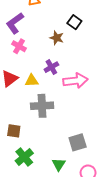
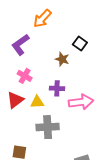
pink cross: (19, 46) -> (25, 76), moved
purple cross: (51, 67) -> (57, 88), turned 32

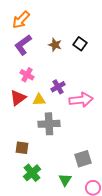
orange arrow: (42, 18) -> (21, 20), moved
brown star: (62, 59) -> (55, 45), moved
purple cross: (57, 88) -> (58, 87), turned -32

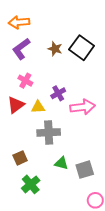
orange arrow: (21, 20) -> (19, 22), turned 42
black square: (80, 44) -> (82, 48), size x1.6
brown square: (22, 148) -> (20, 158), turned -32
green triangle: (65, 180) -> (61, 163), moved, turned -48

